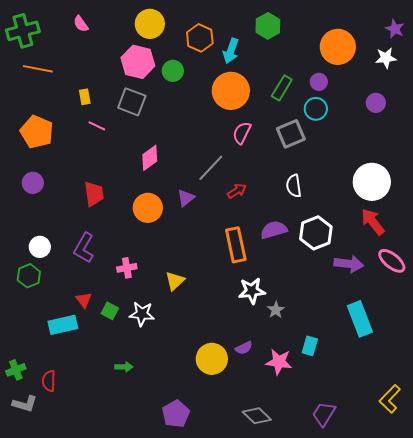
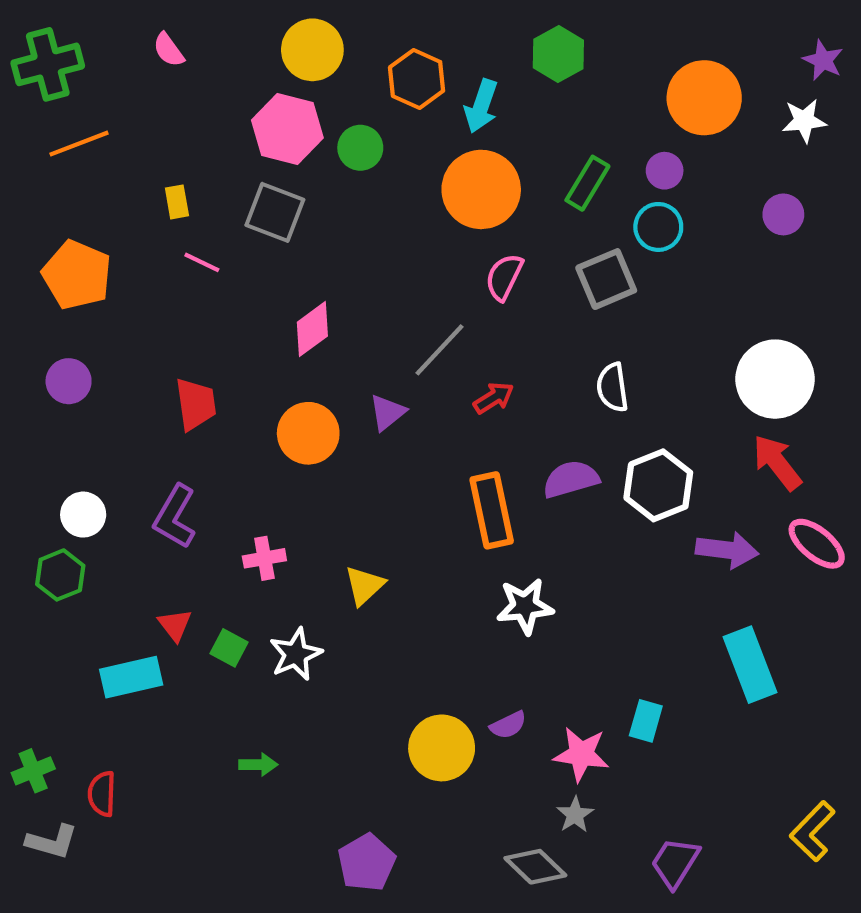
orange line: (38, 69) -> (79, 144), turned -32
gray star: (276, 310) -> (575, 815), moved
white star: (142, 314) -> (296, 654), turned -30

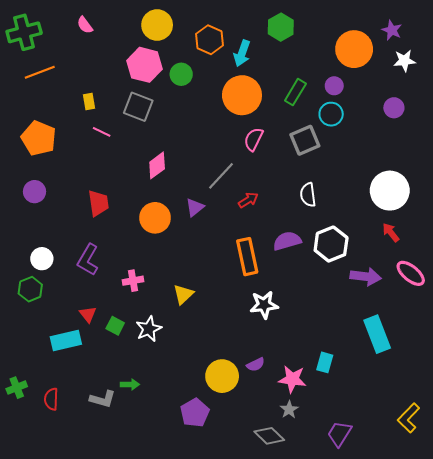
purple star: (823, 60) -> (392, 30), moved
red arrow: (777, 462) -> (391, 232), size x0.7
gray L-shape: (52, 842) -> (103, 399), moved
purple pentagon: (367, 863) -> (195, 413), moved

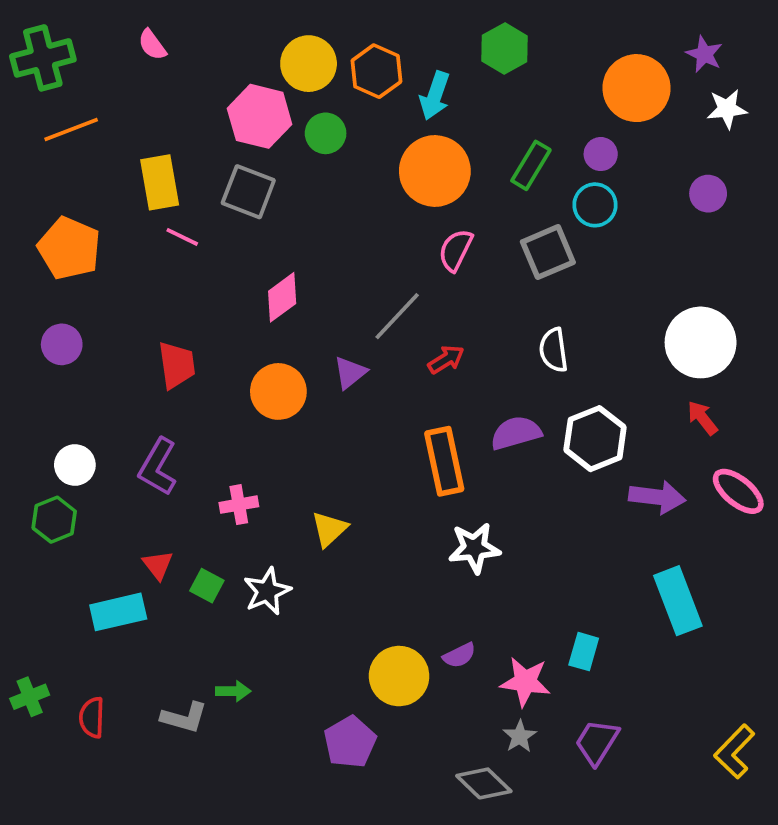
yellow circle: (157, 25) -> (309, 64), moved
yellow rectangle: (89, 101) -> (160, 182), size x1.8
purple trapezoid: (339, 434) -> (597, 742), moved

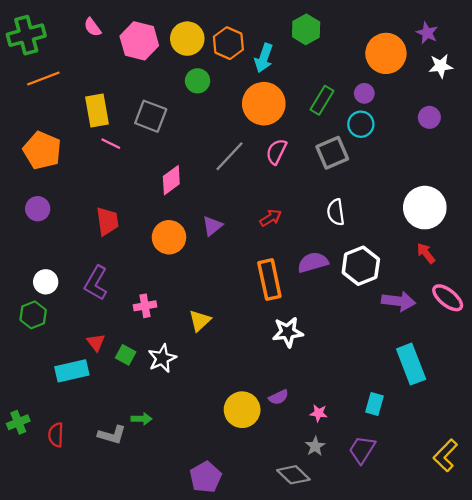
pink hexagon: (260, 116) -> (139, 41), moved
gray line: (397, 316) -> (230, 156), moved
cyan rectangle: (584, 652) -> (375, 404), moved
pink star: (525, 682) -> (319, 413), size x0.6
purple pentagon: (350, 742) -> (206, 477), moved

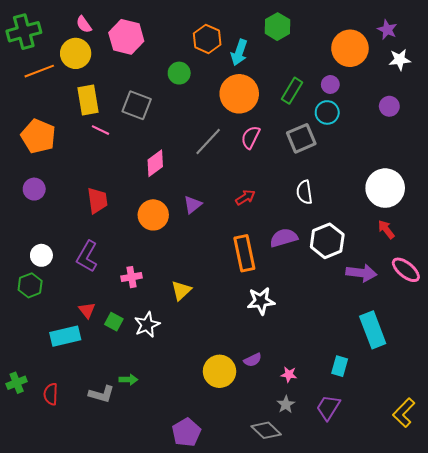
yellow circle: (187, 39) -> (76, 53), moved

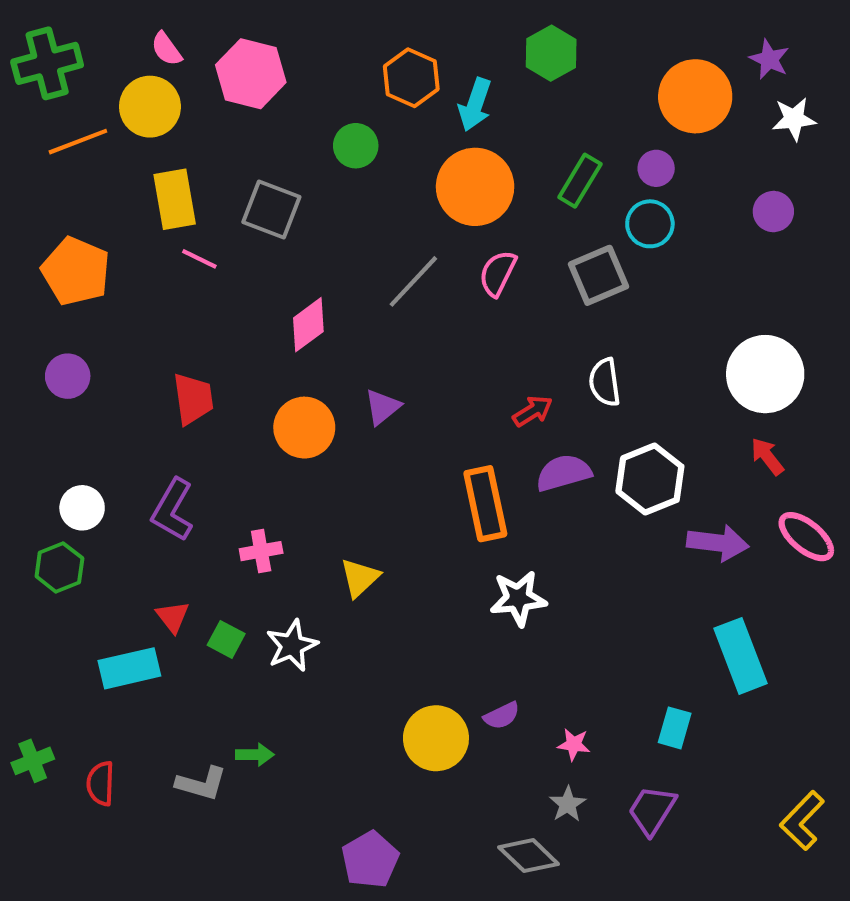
red arrow: (245, 197) -> (533, 411), moved

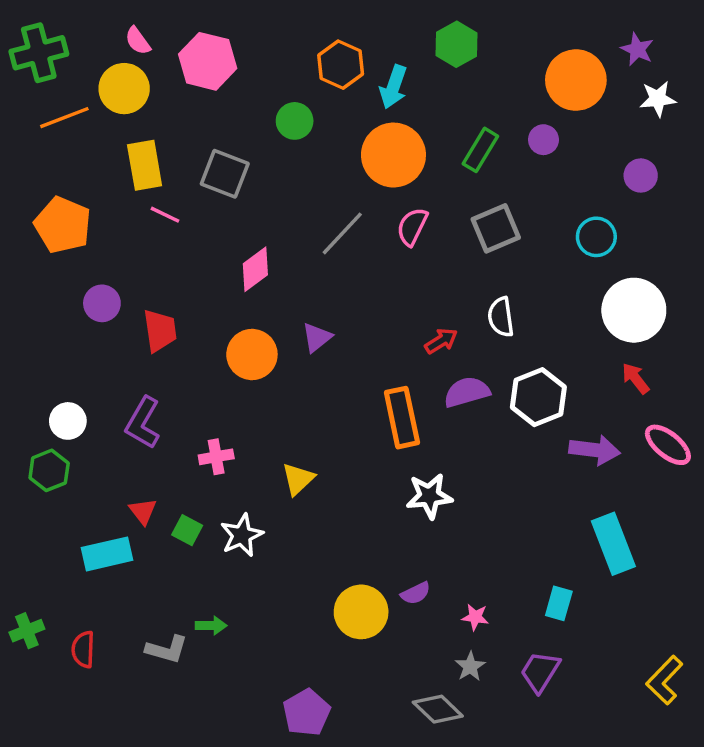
cyan circle: (650, 224) -> (596, 237), moved
purple circle: (68, 376) -> (102, 303), moved

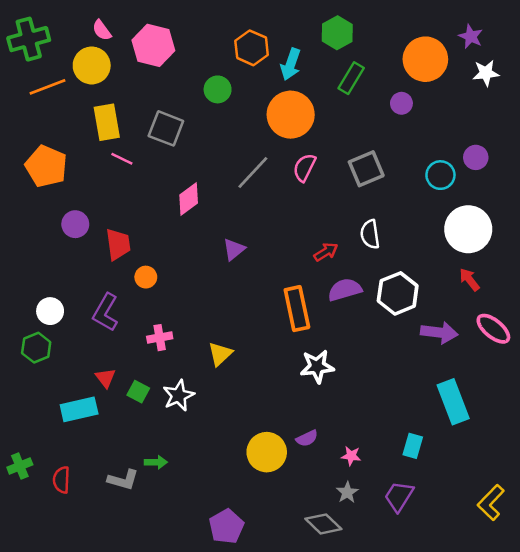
green rectangle: (480, 150) -> (351, 78), moved
purple circle: (641, 175) -> (476, 157), moved
orange circle: (252, 354) -> (146, 277), moved, size x0.6

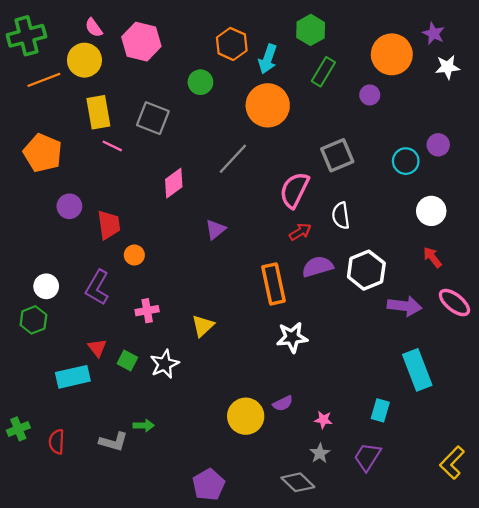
pink semicircle: (304, 168) -> (294, 190), moved, size x1.4
white circle: (468, 229) -> (431, 211), size x0.7

